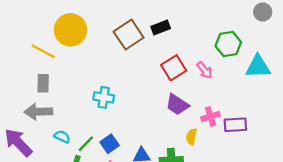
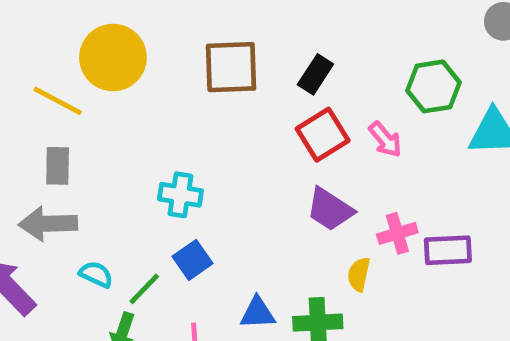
black rectangle: (161, 27) -> (315, 74), moved, turned -36
brown square: (129, 35) -> (231, 67), turned 32
blue square: (110, 144) -> (192, 260), moved

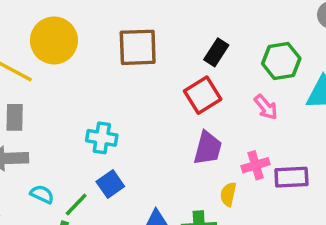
black rectangle: (315, 74) -> (216, 52), moved
pink arrow: (385, 139) -> (266, 107), moved
purple trapezoid: (330, 209) -> (208, 148), turned -108

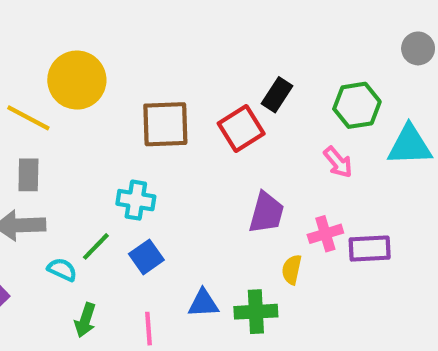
brown square: (138, 47) -> (165, 124), moved
red square: (203, 95) -> (241, 128), moved
green line: (76, 204) -> (96, 246), moved

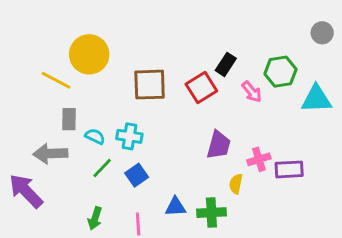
pink arrow: (338, 162) -> (252, 92), moved
gray rectangle: (28, 175) -> (69, 119), moved
cyan semicircle: (62, 270) -> (95, 136), moved

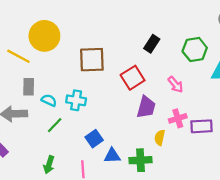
red square: (201, 87) -> (133, 78), moved
pink arrow: (252, 92) -> (176, 84), moved
blue square: (137, 175) -> (94, 139), moved

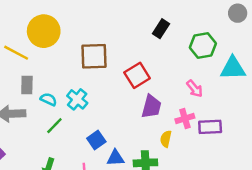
black rectangle: (152, 44) -> (161, 29), moved
pink arrow: (176, 84) -> (195, 89), moved
cyan cross: (76, 100) -> (77, 99), turned 30

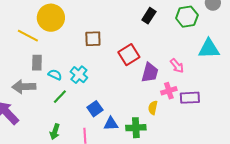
green hexagon: (203, 45) -> (187, 17), moved
brown square: (94, 56) -> (93, 39), size x0.7
purple trapezoid: (151, 107) -> (150, 73), moved

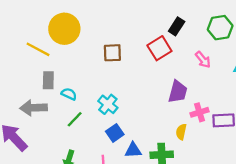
red square: (129, 55) -> (159, 48), moved
pink arrow: (177, 66) -> (203, 60), moved
cyan cross: (79, 75) -> (108, 104), moved

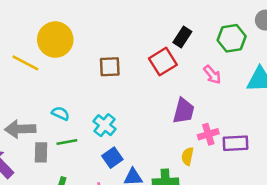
gray rectangle: (48, 80) -> (41, 152), moved
green line: (75, 119) -> (67, 142), turned 36

